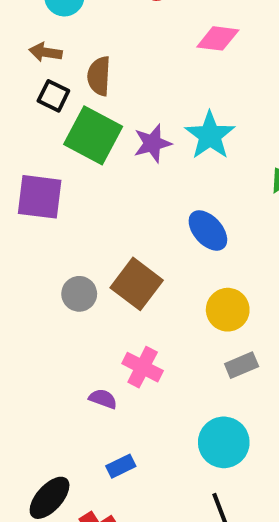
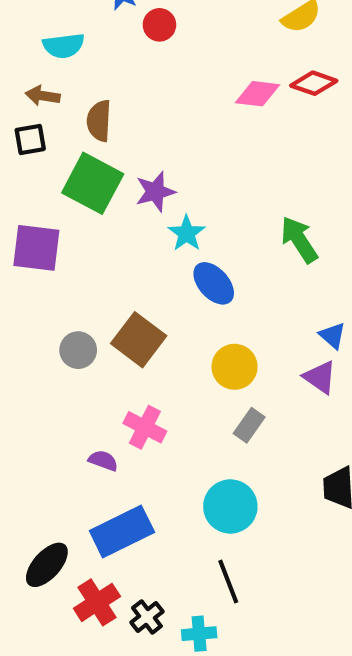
pink diamond: (218, 38) -> (257, 94), moved
black square: (53, 96) -> (30, 140), moved, turned -36
cyan star: (210, 135) -> (187, 233), moved, size x0.7
gray rectangle: (242, 365) -> (249, 425), turned -32
blue rectangle: (121, 466) -> (122, 531), size x2.0

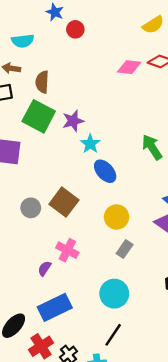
purple semicircle: (103, 461) -> (44, 268), turned -77
black line: (228, 582) -> (113, 335), turned 55

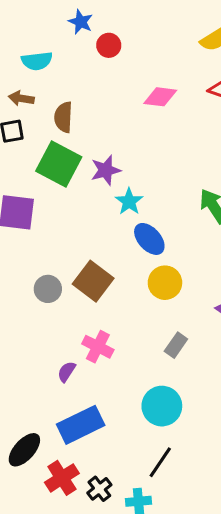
pink diamond: (129, 67) -> (160, 97), moved
yellow circle: (117, 217) -> (165, 283), moved

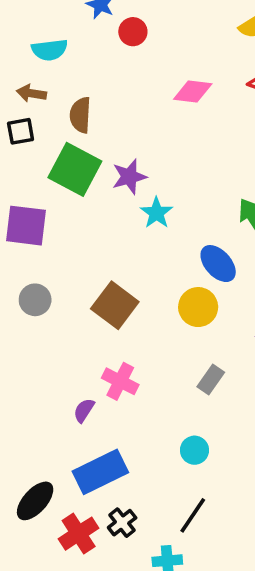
blue ellipse: (149, 239) -> (218, 264), moved
gray circle: (48, 289) -> (35, 300), moved
cyan circle: (162, 406) -> (194, 450), size x0.6
black cross: (99, 489) -> (122, 523), moved

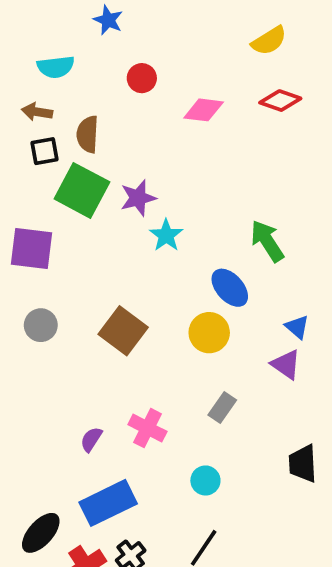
red circle: (133, 32) -> (142, 78), moved
black square: (21, 131) -> (45, 151), moved
pink cross: (120, 381) -> (147, 428), moved

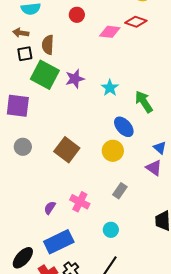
red diamond: (280, 101) -> (136, 22), moved
cyan star: (166, 235) -> (110, 88), moved

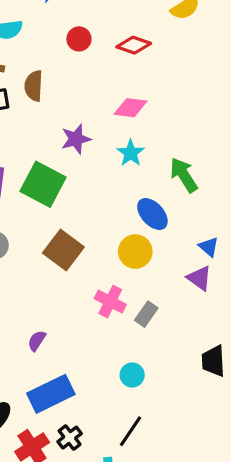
red diamond: (136, 22) -> (134, 45), moved
pink diamond: (110, 32) -> (131, 108), moved
green square: (45, 75) -> (43, 184), moved
pink cross: (80, 202) -> (110, 302), moved

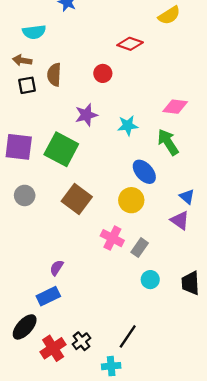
red circle: (79, 39) -> (103, 73), moved
pink diamond: (131, 108) -> (175, 107), moved
cyan star: (131, 153) -> (128, 126), turned 30
cyan circle: (132, 375) -> (150, 280), moved
blue rectangle: (51, 394) -> (48, 296), moved, size x0.7

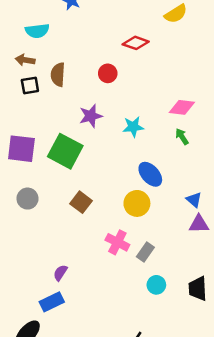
green arrow: (168, 142) -> (182, 137), moved, size x0.6
brown square: (77, 199) -> (81, 202), size x0.7
purple triangle: (180, 220) -> (199, 224), moved, turned -36

